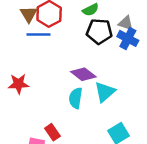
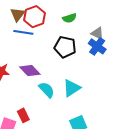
black pentagon: (99, 31) -> (65, 47), moved
purple diamond: (83, 74) -> (30, 71), moved
cyan semicircle: (76, 98) -> (47, 90), turned 120

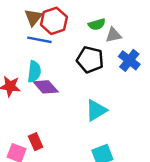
gray triangle: (97, 33) -> (113, 35), moved, turned -40
cyan semicircle: (47, 90) -> (34, 72), moved, turned 48

